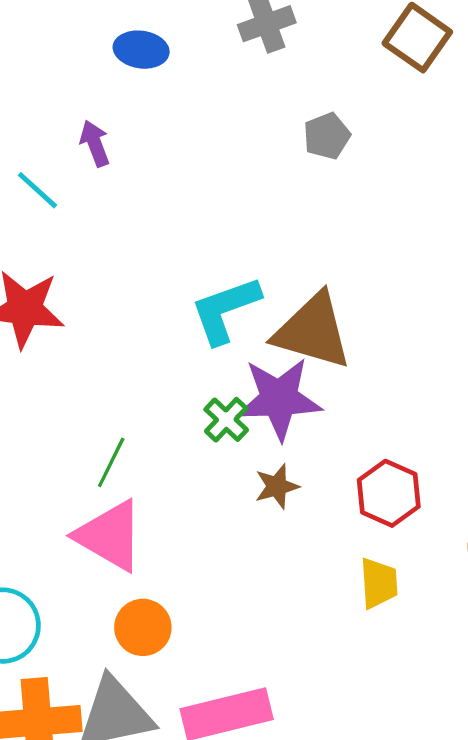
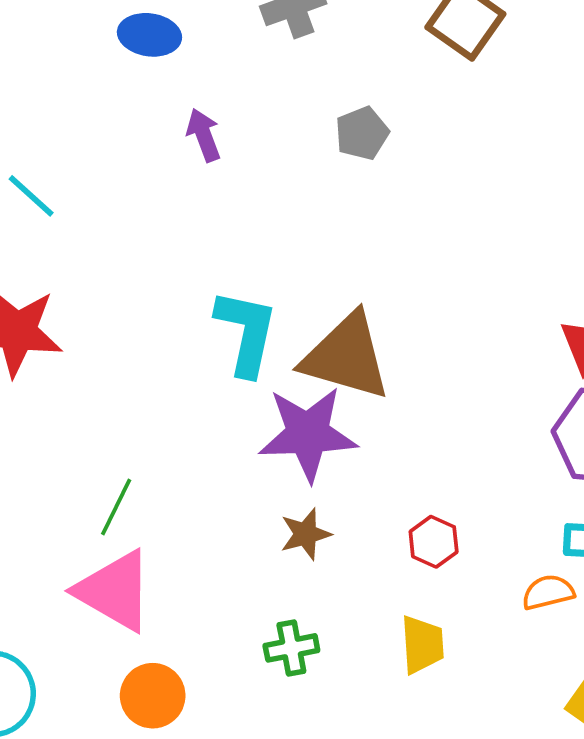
purple arrow: (95, 143) -> (204, 135), moved
cyan L-shape: (225, 310) -> (246, 332), turned 122
green cross: (226, 420) -> (291, 648), moved, turned 36
red hexagon: (389, 493) -> (434, 542), size x0.7

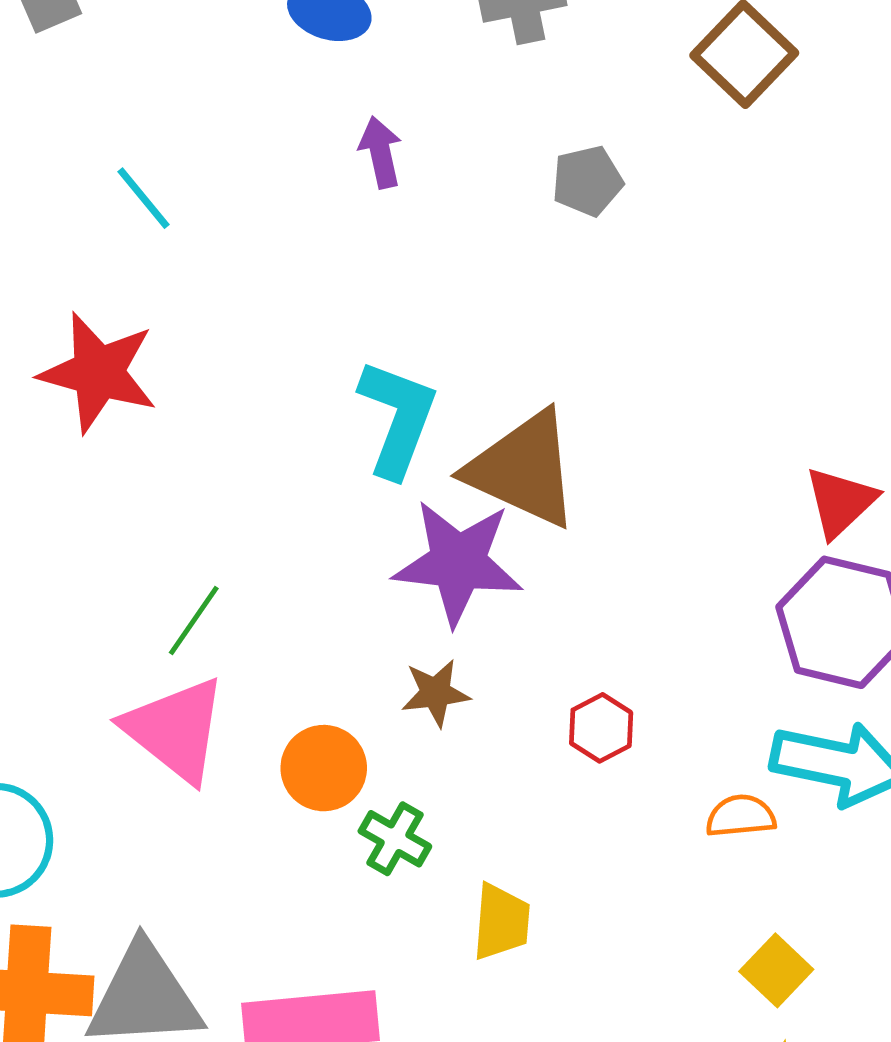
yellow trapezoid: (422, 645) -> (501, 922), moved
green cross: (291, 648) -> (395, 839), turned 32
orange circle: (153, 696) -> (324, 768), moved

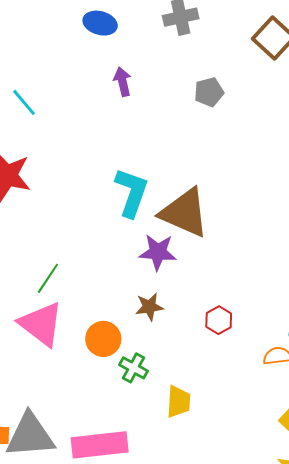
purple star: (458, 562) -> (158, 252), size x0.7

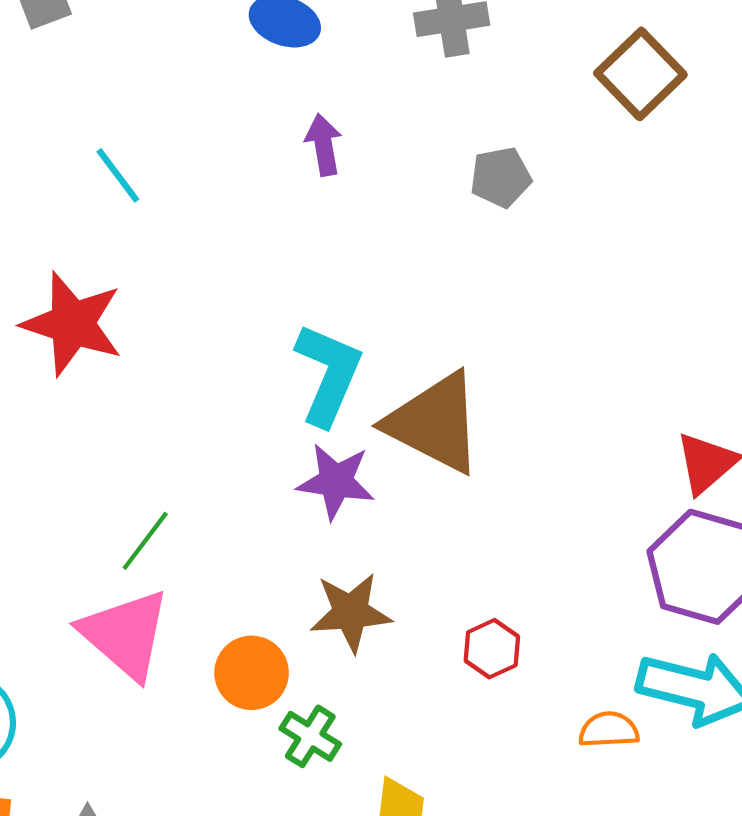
purple star: (158, 252) -> (336, 481), moved
brown star: (149, 307) -> (351, 612), size x1.4

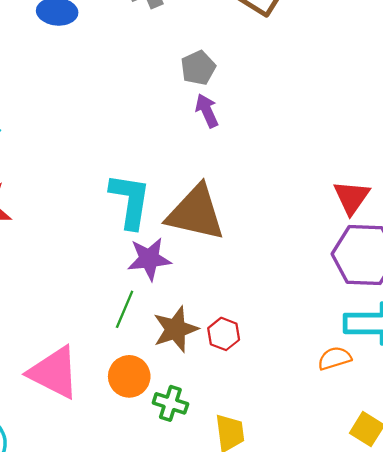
purple arrow: (324, 145) -> (207, 111), moved
green line: (145, 541) -> (125, 309), moved
red hexagon: (492, 649) -> (224, 334), moved

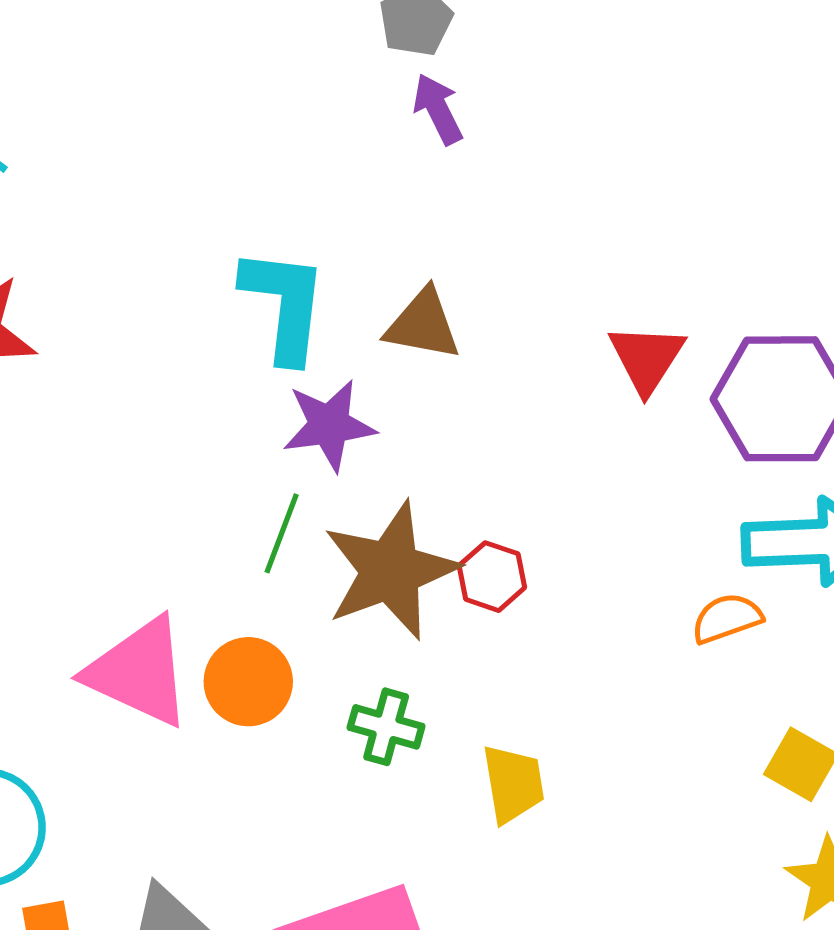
red triangle: (352, 197) -> (647, 358), moved
brown triangle: (196, 213) -> (423, 325), size x0.6
brown star: (176, 329) -> (391, 571), size x1.4
orange circle: (129, 376) -> (248, 682), moved

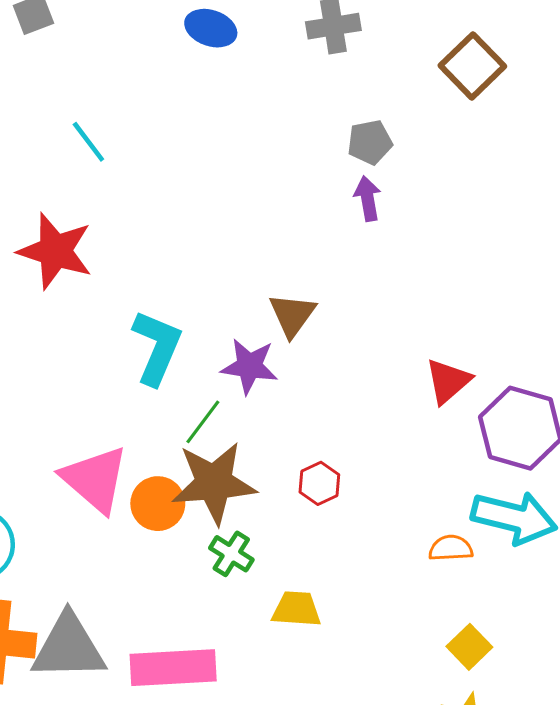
cyan L-shape: (284, 305) -> (157, 347), moved
brown triangle: (423, 325) -> (292, 315), moved, turned 39
brown star: (391, 571) -> (214, 483), moved
yellow trapezoid: (513, 784) -> (296, 609), turned -93

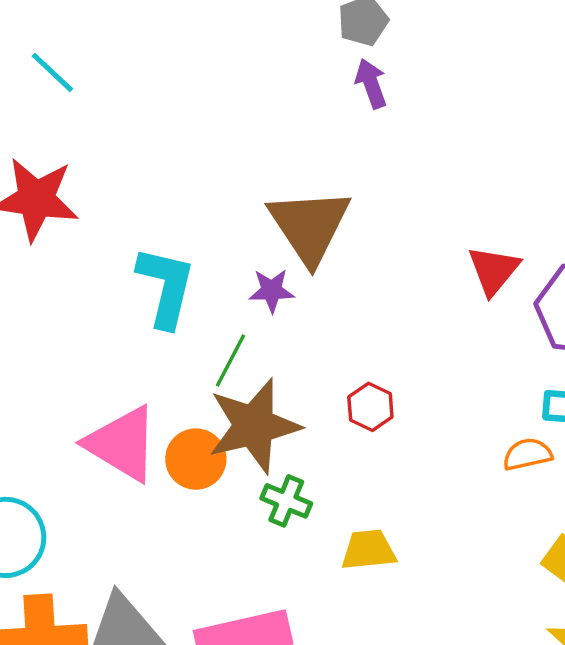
brown triangle: (292, 315) -> (309, 226), size x1.6
purple star: (249, 366) -> (272, 291), size x0.7

